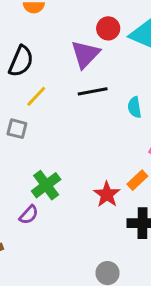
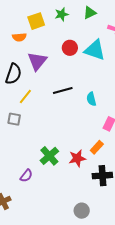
purple triangle: (85, 54) -> (37, 61), moved
green cross: (46, 185) -> (49, 156), moved
red star: (107, 194) -> (77, 158), turned 30

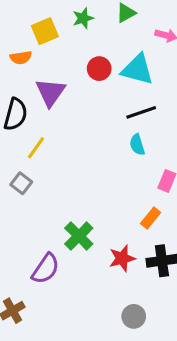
black line: (63, 90) -> (141, 112), moved
gray square: (14, 119) -> (21, 183), turned 32
red star: (77, 158) -> (122, 258), moved
purple semicircle: (26, 176) -> (46, 269), size x1.5

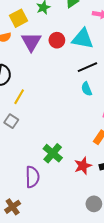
purple triangle: (50, 92) -> (31, 42), moved
purple semicircle: (46, 269) -> (32, 177), turned -30

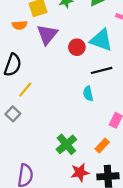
red circle: (57, 40) -> (77, 47), moved
cyan semicircle: (87, 89) -> (88, 94), moved
green cross: (53, 153) -> (66, 144), moved

